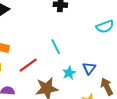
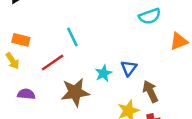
cyan line: (56, 47) -> (72, 37), moved

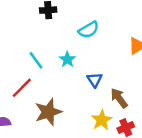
cyan semicircle: (150, 16) -> (89, 30), moved
cyan star: (104, 73) -> (67, 59), moved

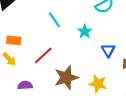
cyan line: (36, 60) -> (54, 20), moved
yellow star: (102, 120) -> (98, 84), moved, turned -30

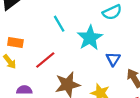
cyan star: (85, 31) -> (90, 38), size x1.6

